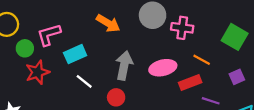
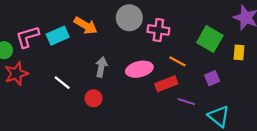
cyan rectangle: (75, 54) -> (58, 36), moved
gray arrow: (124, 65) -> (101, 67), size x0.7

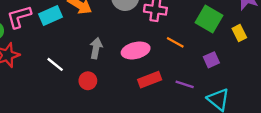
yellow rectangle: (239, 52) -> (239, 33), turned -32
red rectangle: (166, 84) -> (150, 80), moved

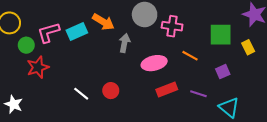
green square: (209, 19) -> (221, 35), turned -30
gray arrow: (96, 48) -> (124, 43), moved
white line: (55, 64) -> (81, 94), moved

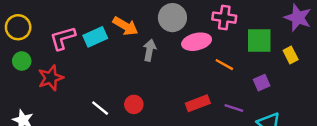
pink cross: (172, 26) -> (224, 18), moved
green circle: (26, 45) -> (22, 61), moved
pink ellipse: (154, 63) -> (197, 42), moved

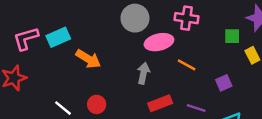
orange arrow: (125, 26) -> (88, 59), moved
green square: (259, 40) -> (232, 36), moved, size x0.6
gray arrow: (150, 50) -> (143, 73), moved

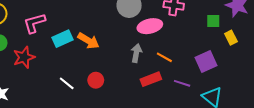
cyan rectangle: (58, 37) -> (62, 39), moved
orange line: (187, 65) -> (164, 57), moved
purple square: (224, 83) -> (206, 61), size x1.5

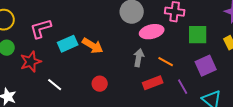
green square: (213, 21) -> (198, 35), moved, size x1.5
white line: (67, 83) -> (55, 85), moved
purple line: (182, 83) -> (183, 87), turned 42

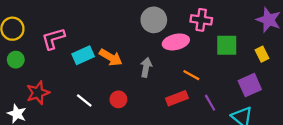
gray arrow: (139, 58) -> (146, 67), moved
red star: (31, 62) -> (38, 93), moved
purple square: (206, 66) -> (250, 85), moved
white line: (55, 85) -> (84, 100), moved

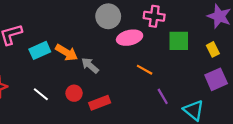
gray arrow: (146, 67) -> (90, 65), moved, turned -60
purple square: (250, 85) -> (216, 79), moved
red rectangle: (177, 98) -> (100, 103), moved

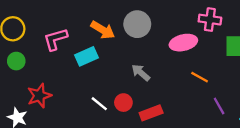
gray circle: (108, 16) -> (137, 24), moved
orange arrow: (67, 53) -> (103, 30), moved
white line: (41, 94) -> (99, 104), moved

